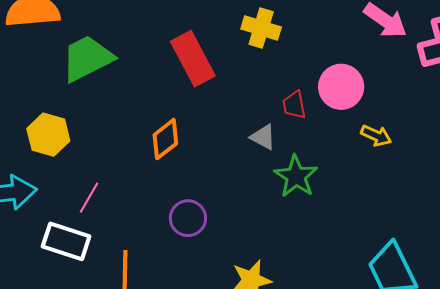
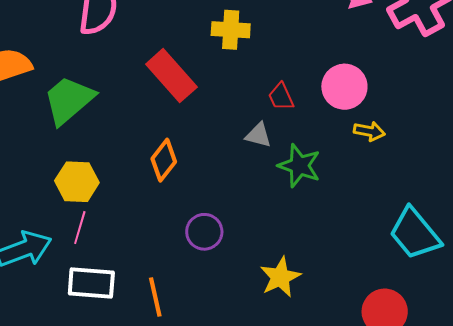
pink circle: (341, 87) -> (344, 87), moved
yellow hexagon: (48, 135) -> (77, 182), moved
yellow arrow: (376, 136) -> (369, 131), moved
pink line: (89, 198) -> (80, 228), moved

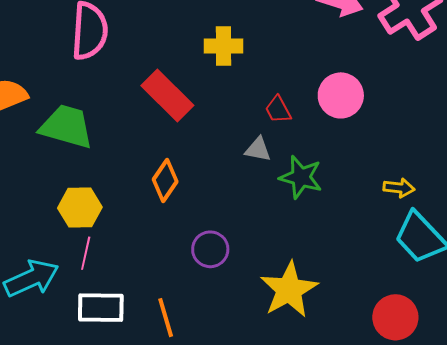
green trapezoid: (69, 100) -> (66, 127), turned 60
yellow arrow: (369, 131) -> (399, 188), moved
yellow star: (280, 277) -> (289, 290), size x1.4

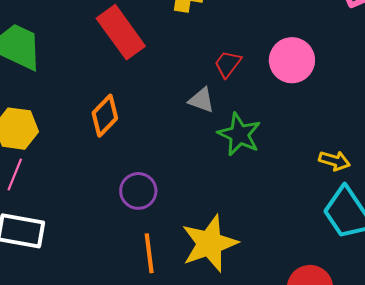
red trapezoid: (278, 110) -> (228, 64), turned 56
orange line: (166, 318) -> (149, 253), moved

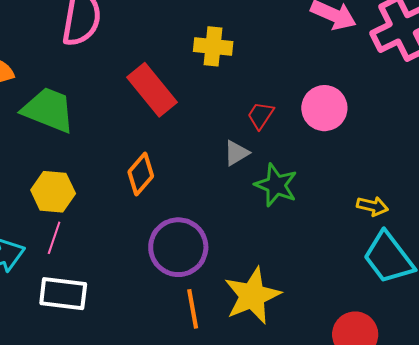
gray triangle: (201, 100) -> (236, 153), turned -48
purple circle: (138, 191) -> (178, 247), size x1.6

